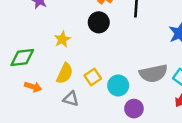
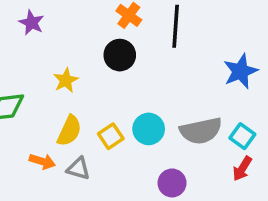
cyan circle: (118, 86) -> (149, 129), moved
orange arrow: (33, 87) -> (42, 161), moved

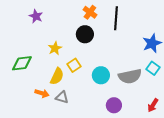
yellow square: (111, 136) -> (74, 65), moved
cyan square: (242, 136) -> (153, 68), moved
red arrow: (242, 169) -> (153, 105), moved

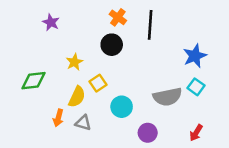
cyan circle: (101, 75) -> (122, 107), moved
orange arrow: (42, 93) -> (58, 118), turned 88

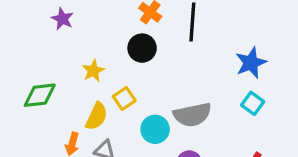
gray semicircle: (168, 97) -> (192, 115), moved

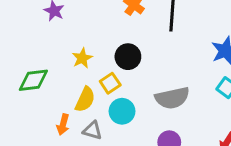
black circle: (142, 48) -> (128, 57), moved
cyan circle: (155, 129) -> (122, 111), moved

